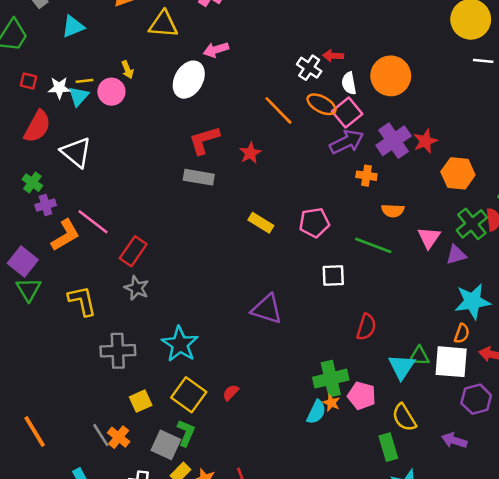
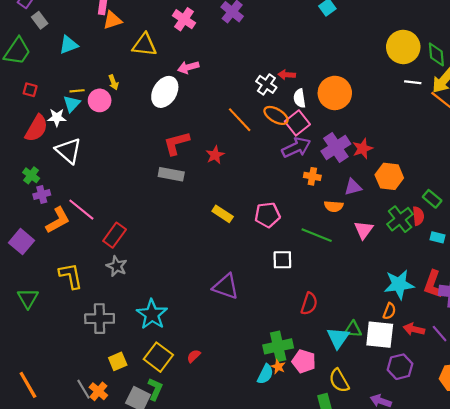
white star: (59, 88) -> (57, 118), moved
purple triangle: (456, 255) -> (353, 187), moved
green triangle: (29, 289) -> (28, 298), moved

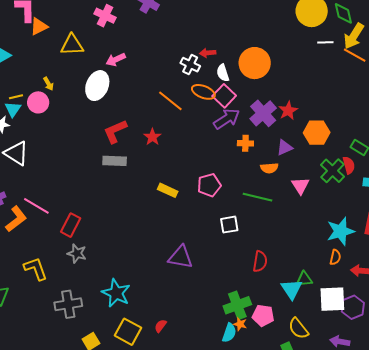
white square: (380, 335) -> (332, 299), moved

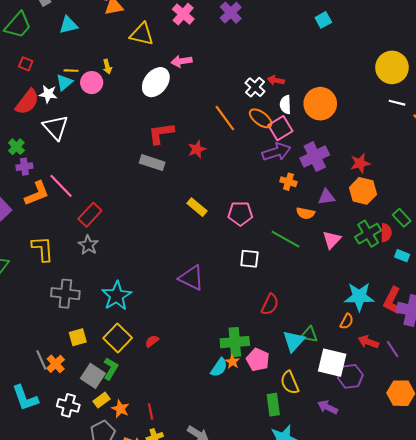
red star: (288, 111) -> (360, 163), moved

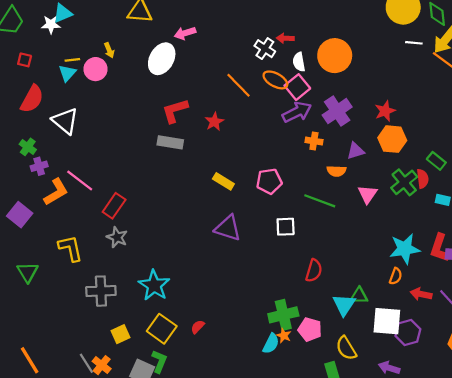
white star: (48, 94) -> (51, 24), moved
purple triangle: (191, 278) -> (228, 228), moved

